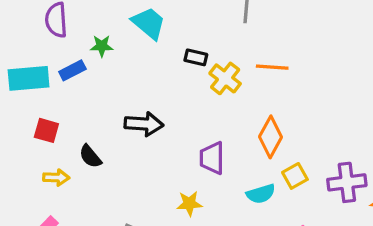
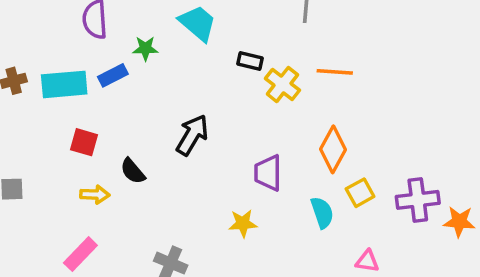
black arrow: (144, 124) -> (192, 135), turned -63
cyan semicircle: (261, 194) -> (322, 213), turned -92

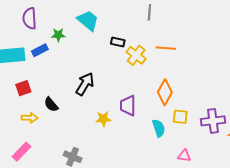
red square: (84, 142) -> (23, 88), turned -35
yellow square: (360, 193) -> (180, 117), turned 35
yellow star: (243, 223) -> (103, 119), moved

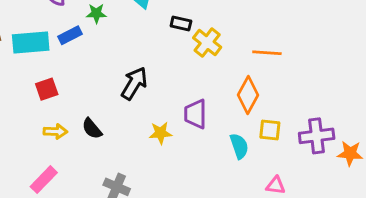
orange line: (166, 48) -> (267, 53), moved
black semicircle: (51, 105) -> (92, 129), moved

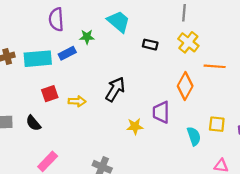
yellow cross: (207, 43) -> (188, 42), moved
orange diamond: (248, 95) -> (185, 86), moved
black semicircle: (92, 129) -> (33, 123), moved
yellow arrow: (55, 131) -> (77, 101), moved

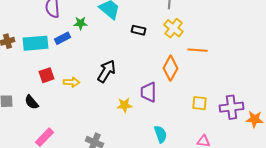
cyan semicircle: (194, 136) -> (161, 134), moved

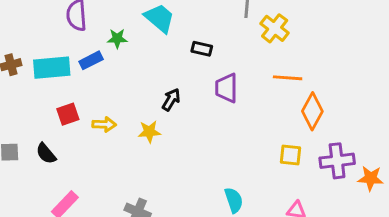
yellow cross: (174, 28) -> (275, 28), moved
orange diamond: (171, 68) -> (312, 111), moved
black arrow: (107, 71) -> (171, 100), moved, size x0.7
purple trapezoid: (149, 92) -> (226, 88), moved
yellow star: (125, 105) -> (149, 132), moved

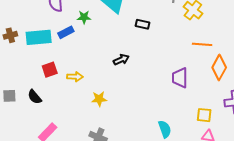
purple trapezoid: (226, 88) -> (180, 78), moved
black arrow: (171, 100) -> (121, 60), turned 35
yellow star: (149, 132) -> (99, 99), moved
yellow square: (291, 155) -> (204, 115), moved

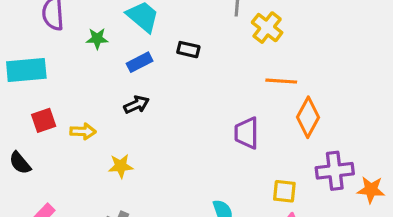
blue rectangle: (66, 32) -> (140, 62), moved
black arrow: (121, 60) -> (136, 105), moved

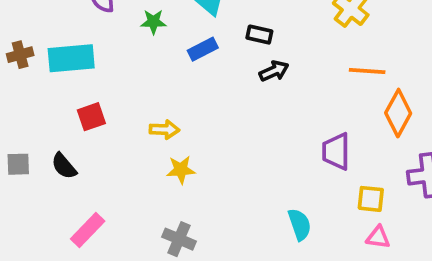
black arrow: (136, 105) -> (274, 71), moved
yellow arrow: (83, 131) -> (164, 129), moved
purple trapezoid: (247, 133) -> (336, 151), moved

